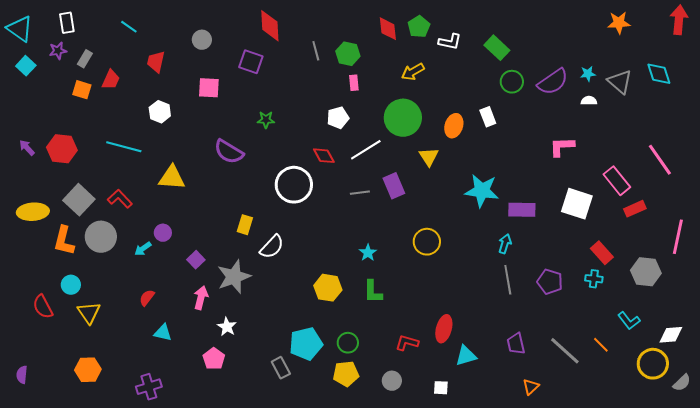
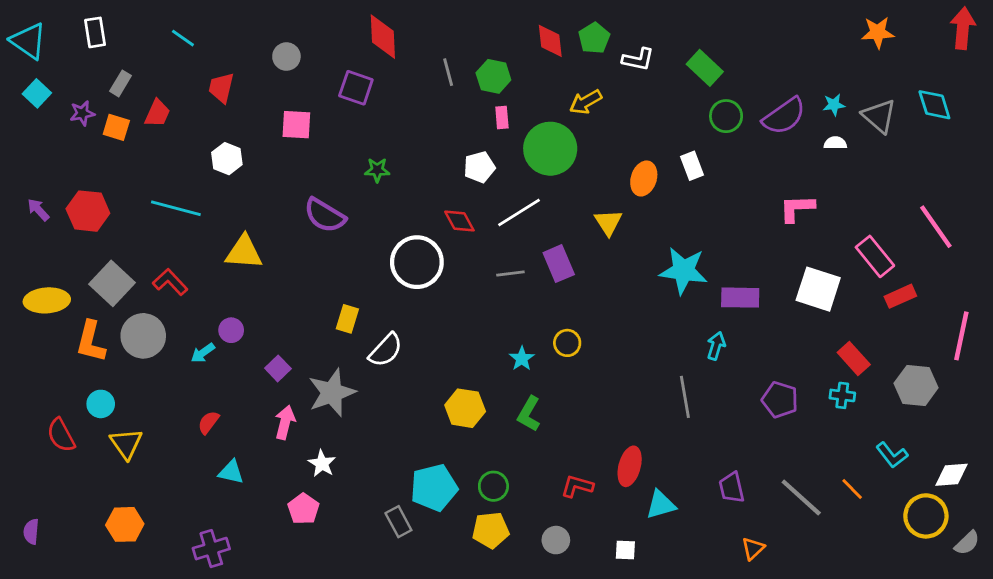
purple star: (58, 51) -> (82, 113), moved
green circle: (403, 118) -> (550, 149), moved
yellow circle: (427, 242) -> (567, 343), moved, size x0.7
gray line: (508, 280) -> (685, 397), moved
green L-shape: (373, 292) -> (529, 414), turned 30

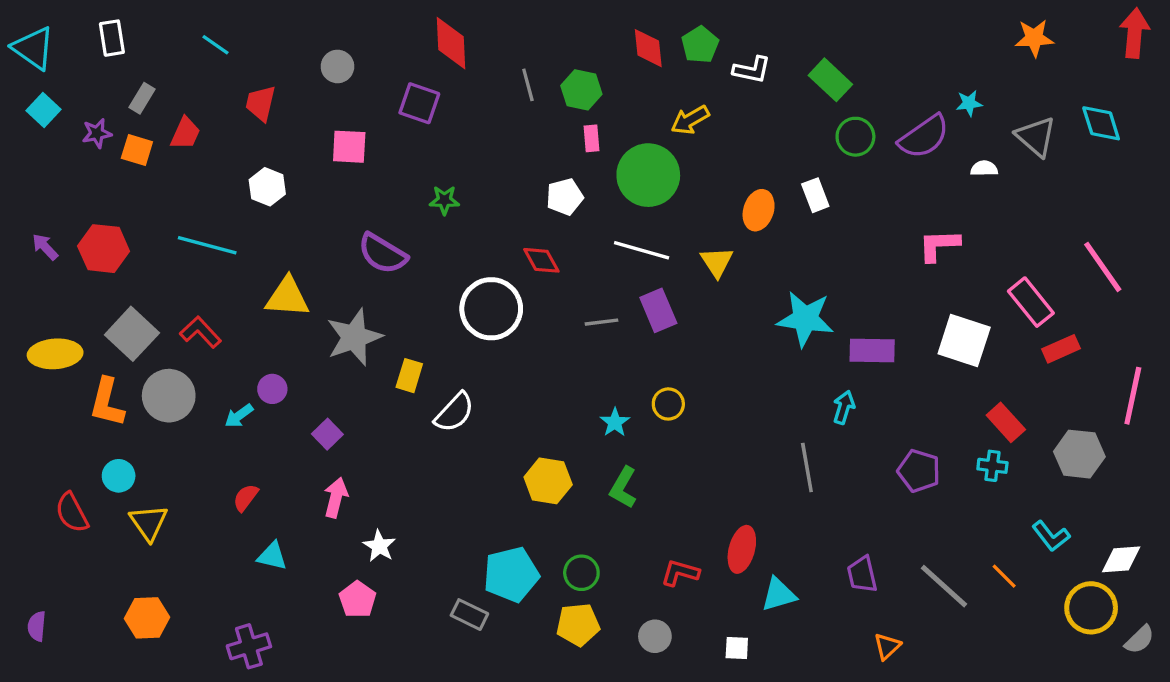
cyan star: (834, 105) -> (969, 103), moved
white line: (519, 213) -> (642, 250), moved, turned 48
gray star: (332, 393) -> (354, 337), moved
gray rectangle: (398, 522) -> (469, 615), turned -36

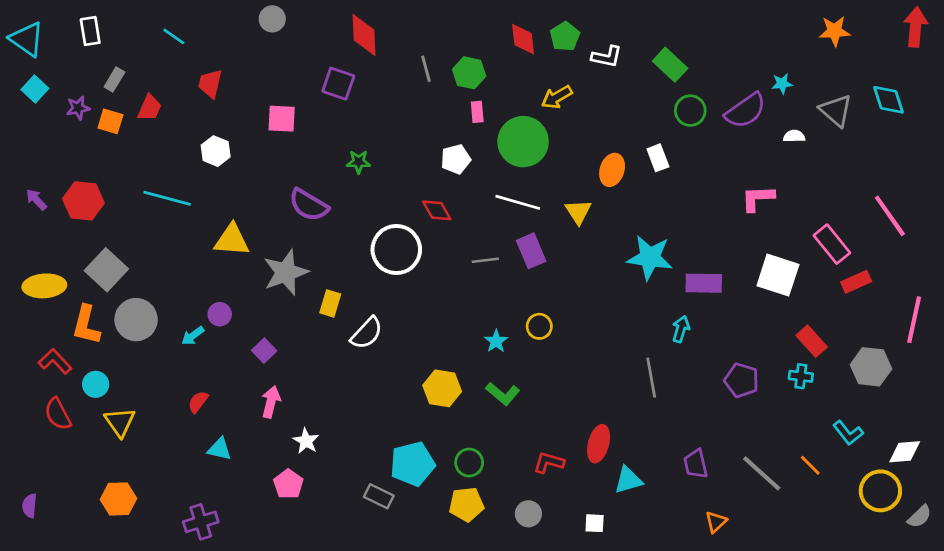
gray circle: (337, 66) -> (272, 19), moved
red L-shape: (200, 332) -> (55, 361), moved
green L-shape: (623, 488) -> (503, 394), turned -80

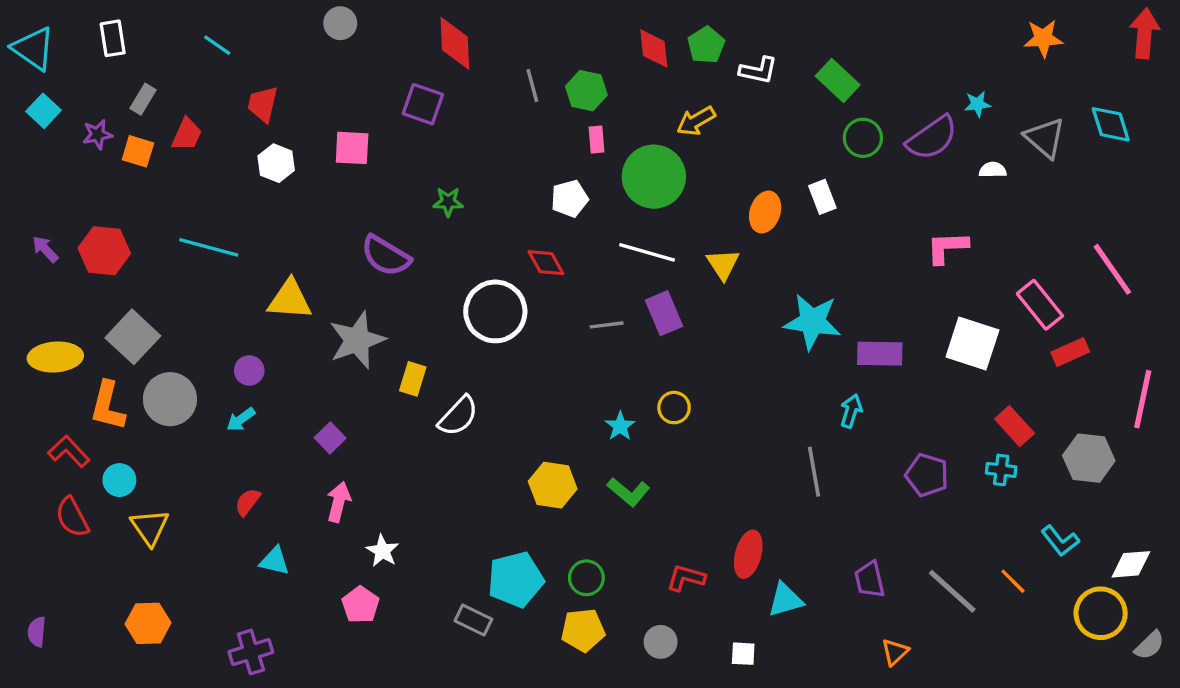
white hexagon: (216, 151) -> (276, 163), moved
purple circle: (220, 314) -> (249, 370), moved

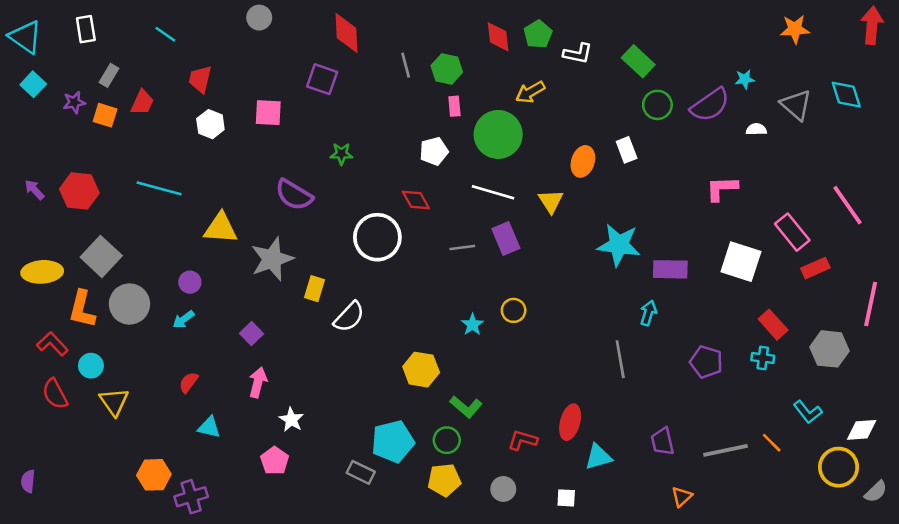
green L-shape: (629, 492) -> (466, 407), moved
gray line: (952, 591) -> (725, 450), turned -54
orange hexagon: (148, 623) -> (154, 475), moved

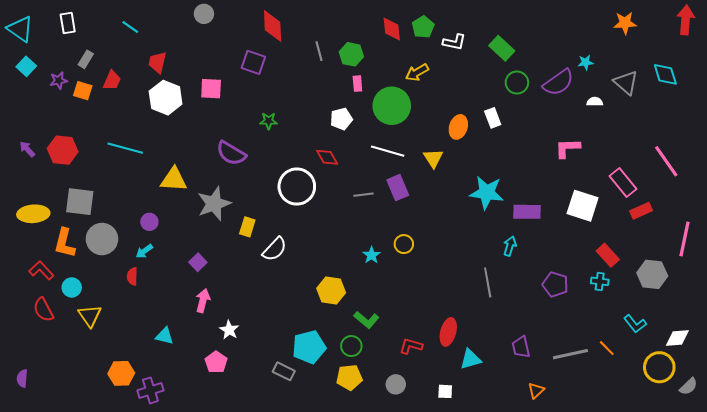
white hexagon: (210, 124) -> (166, 98), size x1.5
gray square: (101, 256) -> (80, 202), turned -36
red semicircle: (189, 382) -> (132, 276), moved, turned -36

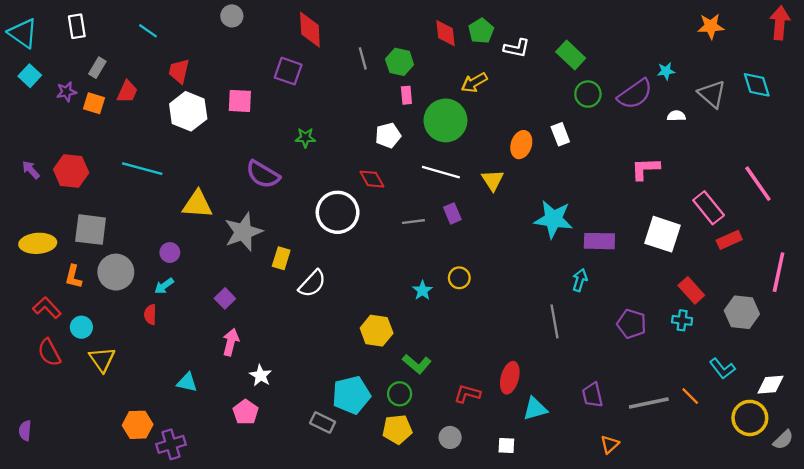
purple rectangle: (398, 188) -> (452, 213), size x0.7
orange L-shape: (65, 243) -> (73, 277), size x0.7

